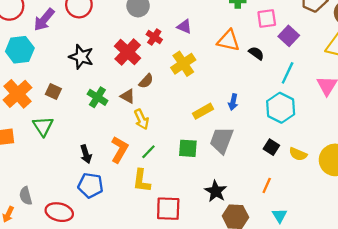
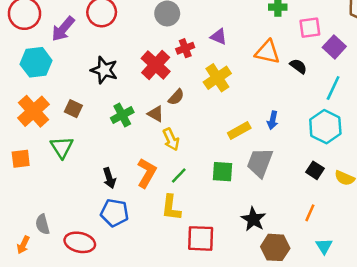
red cross: (154, 37) -> (185, 48), turned 35
green cross: (97, 97) -> (122, 115), turned 30

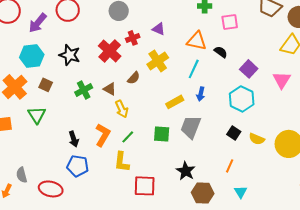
purple square: (334, 47) -> (249, 69), moved
cyan hexagon: (36, 62) -> (32, 56), moved
cyan line: (333, 88) -> (194, 69), moved
brown semicircle: (176, 97) -> (134, 78), moved

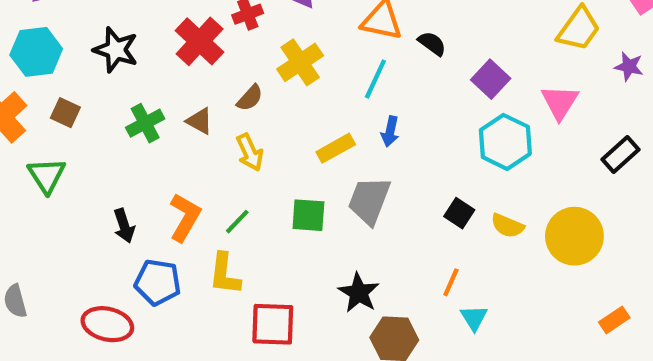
cyan hexagon: (242, 99) -> (505, 142), moved
yellow arrow: (122, 109) -> (250, 152), moved
blue pentagon: (78, 166) -> (158, 282), moved
red ellipse: (51, 189) -> (107, 324), moved
cyan triangle: (241, 192) -> (474, 318), moved

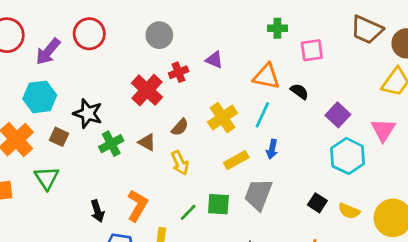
black star: (116, 50) -> (88, 113), moved
yellow cross: (300, 62) -> (223, 118), moved
green line: (237, 222) -> (188, 212), moved

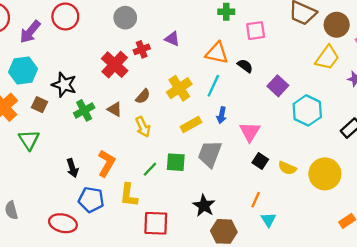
pink triangle: (383, 130) -> (250, 132), moved
cyan hexagon: (348, 156) -> (307, 110), moved

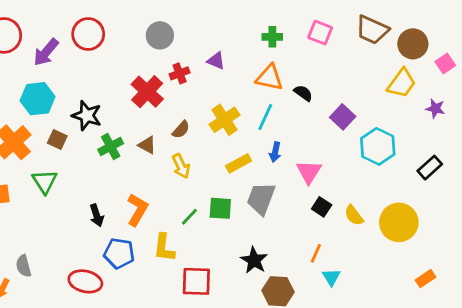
green cross: (226, 12) -> (272, 37), moved
pink square: (256, 31) -> (320, 33), moved, turned 30
yellow semicircle: (287, 168) -> (354, 215), turned 30

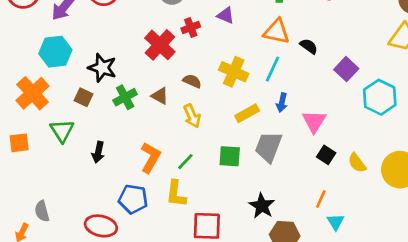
yellow cross: (225, 120) -> (234, 72), turned -32
brown semicircle: (181, 130) -> (192, 81), turned -108
brown square: (57, 139) -> (83, 97), moved
black arrow: (97, 215) -> (98, 152), moved, turned 30
green line: (189, 217) -> (185, 162), moved

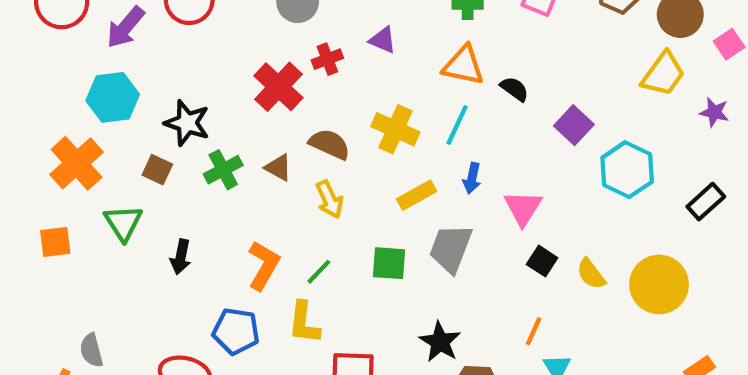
brown semicircle: (192, 81) -> (330, 144), size x1.4

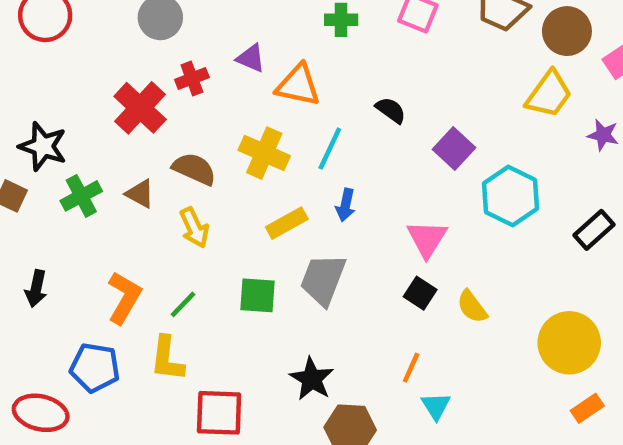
orange triangle: (463, 65) -> (298, 85), moved
pink triangle: (523, 208) -> (427, 239), moved
yellow circle: (659, 284) -> (569, 343), moved

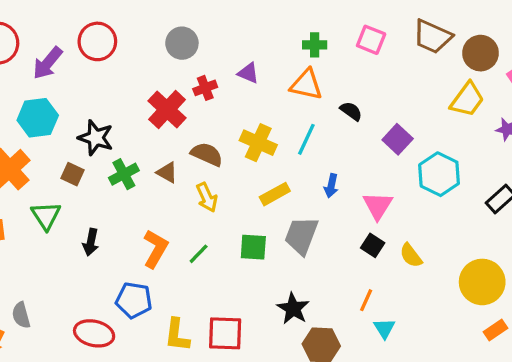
orange triangle: (298, 85) -> (306, 85), moved
blue arrow: (346, 205) -> (331, 186), moved
yellow L-shape: (167, 359) -> (177, 335), moved

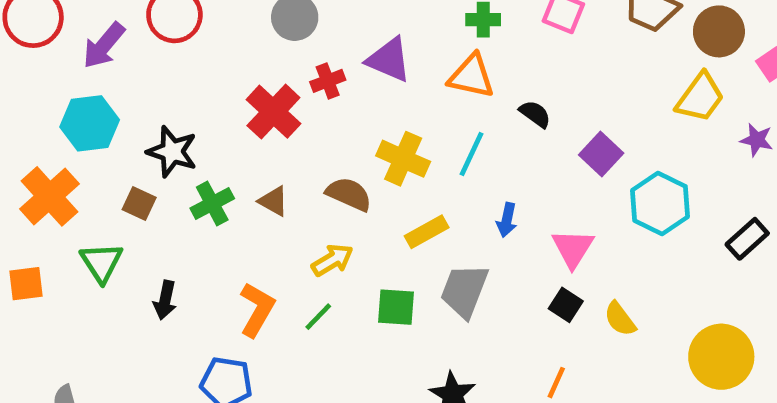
purple triangle: (248, 73) -> (389, 60), size x1.5
brown semicircle: (207, 154) -> (349, 194), moved
yellow arrow: (207, 197) -> (332, 260), moved, turned -96

